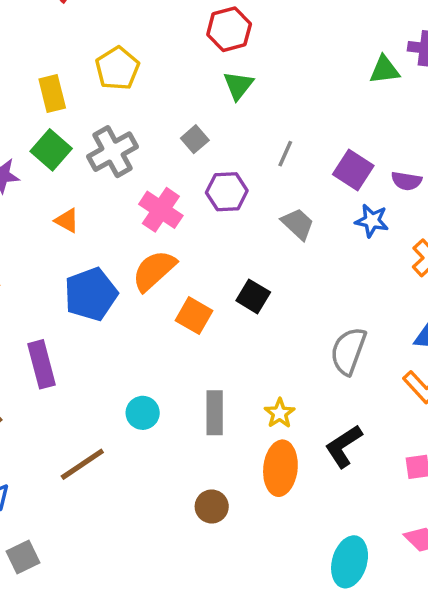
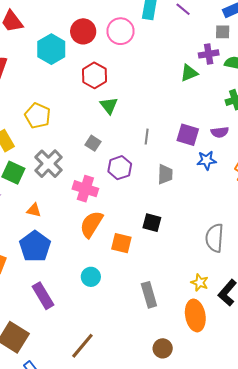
gray trapezoid: (298, 224) -> (165, 174), turned 65
blue pentagon: (91, 294) -> (35, 246), moved
cyan circle: (143, 413) -> (91, 277), moved
yellow star: (280, 413) -> (200, 283), moved

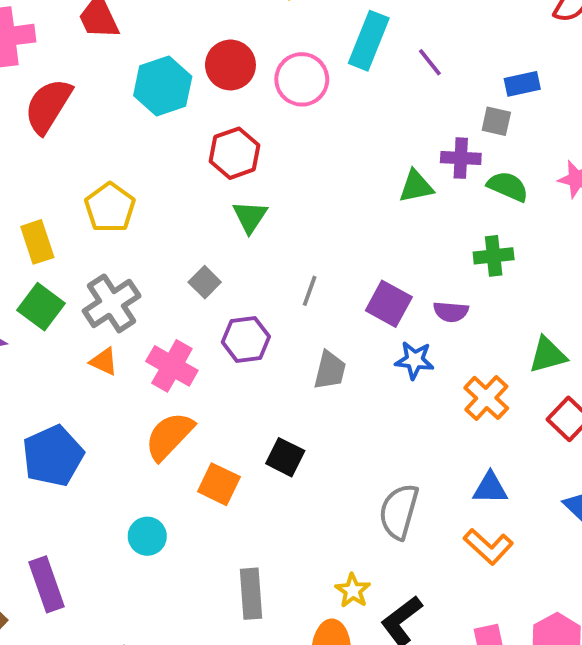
orange triangle: (34, 210) -> (104, 362), moved
purple rectangle: (43, 296) -> (46, 584), moved

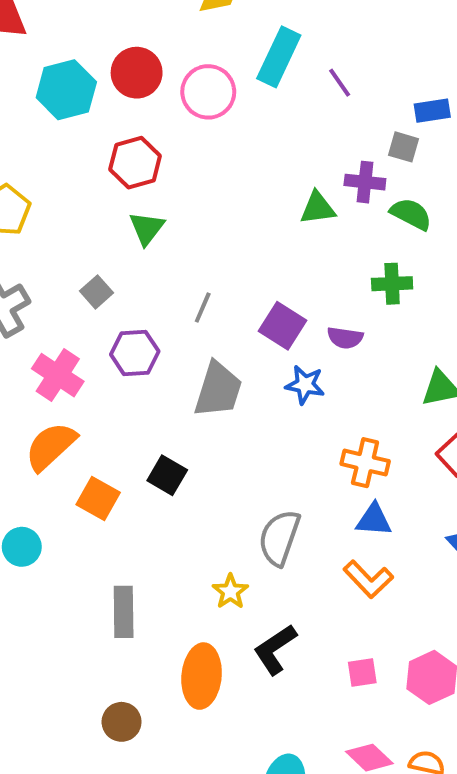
gray trapezoid: (330, 370) -> (218, 390), size x1.4
orange cross: (486, 398) -> (365, 463), moved, turned -33
yellow star: (353, 591) -> (230, 592), moved

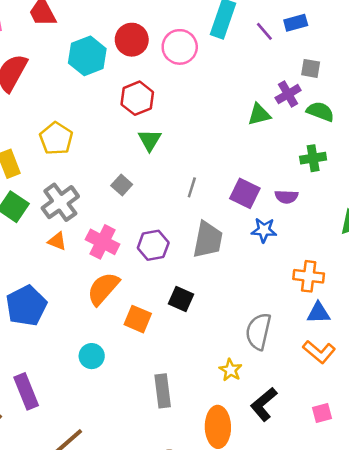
blue rectangle: (432, 111) -> (296, 23), moved
purple cross: (365, 182) -> (288, 94), turned -30
purple hexagon: (135, 353) -> (153, 245), moved

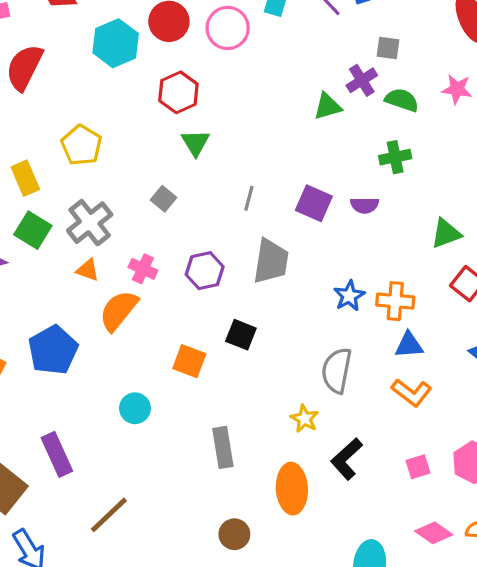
blue star: (264, 230) -> (349, 296), moved, turned -30
pink cross: (103, 242) -> (143, 269), size x0.7
orange semicircle: (103, 289) -> (119, 311), moved

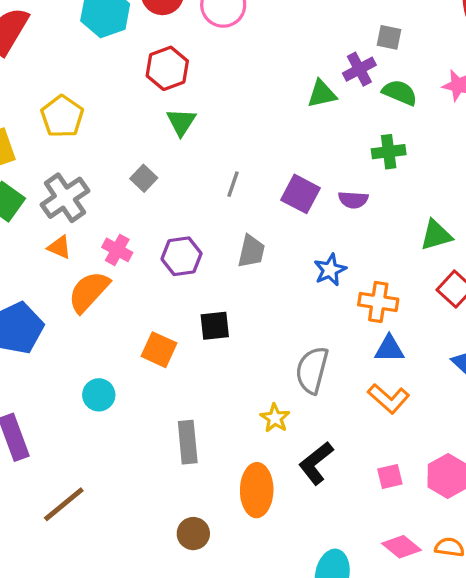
gray trapezoid: (271, 261) -> (251, 251), size x0.7
blue star: (349, 296) -> (330, 270), moved
black square: (241, 335) -> (215, 326), turned -32

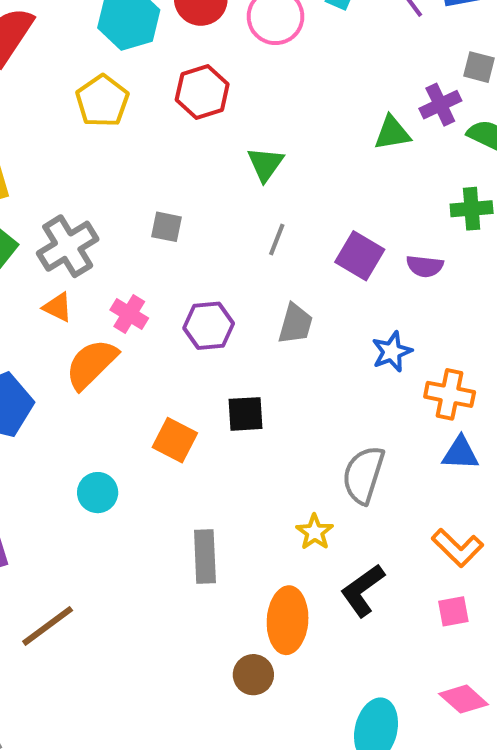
yellow pentagon: (62, 116) -> (102, 101), moved
green triangle: (181, 122) -> (265, 164), moved
gray square: (144, 178) -> (167, 227), turned -35
orange L-shape: (389, 399) -> (457, 548), moved
brown circle: (193, 534) -> (253, 675), moved

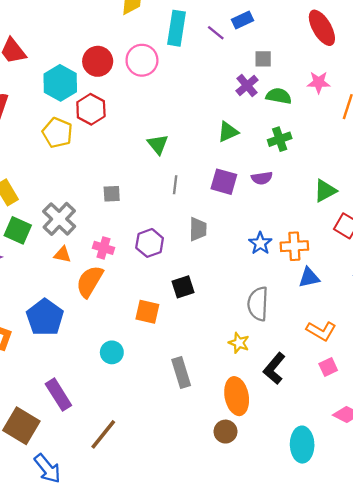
red hexagon: (202, 92) -> (91, 109), moved
green triangle: (392, 133) -> (228, 132), moved
blue star: (392, 352) -> (260, 243), moved

